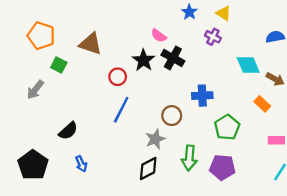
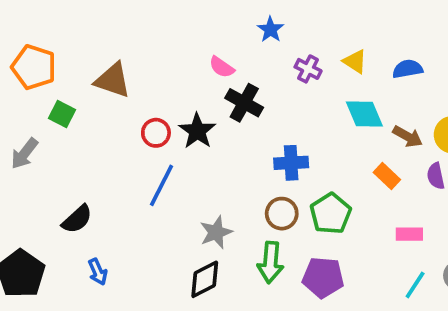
yellow triangle: (223, 13) -> (355, 61), moved
black star: (144, 60) -> (197, 131), moved
brown circle: (172, 116) -> (282, 214), moved

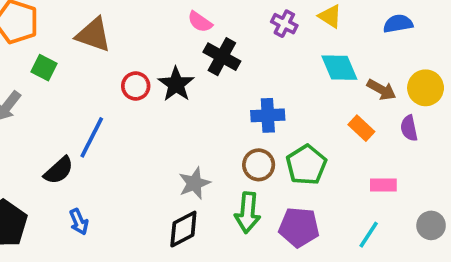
blue semicircle: (408, 69) -> (398, 24), moved
blue line: (162, 185) -> (92, 137), moved
cyan line: (415, 285) -> (369, 235), moved

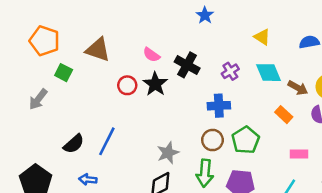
pink semicircle: (200, 22) -> (151, 55), moved
purple cross: (284, 24) -> (230, 71), moved, turned 30
blue line: (92, 137) -> (107, 141), moved
blue arrow: (79, 222) -> (88, 179), turned 120

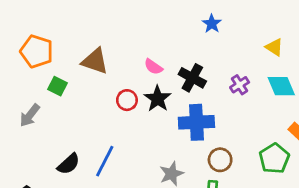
blue cross: (219, 106) -> (196, 122), moved, size x1.4
green pentagon: (246, 140) -> (274, 158), moved

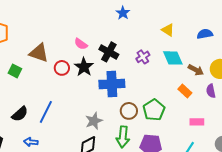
brown triangle: (95, 61) -> (39, 53), moved
green square: (57, 86) -> (15, 71), moved
green pentagon: (274, 158) -> (154, 110), moved

